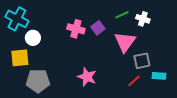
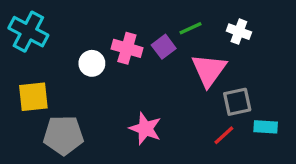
green line: (122, 15) -> (190, 28), moved
white circle: (33, 38) -> (92, 63), moved

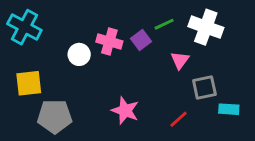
white cross: (239, 32) -> (206, 27), size x1.6
pink triangle: (209, 70) -> (180, 60), size x0.6
red line: (224, 135) -> (178, 119), moved

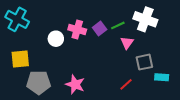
green line: (164, 24) -> (118, 25), moved
pink star: (125, 111) -> (75, 84), moved

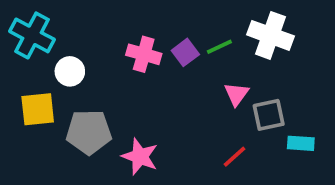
white circle: (56, 39) -> (70, 71), moved
pink triangle: (127, 43) -> (236, 94), moved
gray pentagon: (39, 82) -> (89, 132), moved

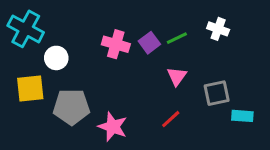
white cross: (270, 35) -> (218, 29), size x0.6
pink triangle: (236, 94) -> (177, 76), moved
red line: (235, 157) -> (171, 119), moved

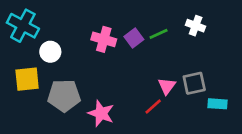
pink triangle: (177, 76) -> (167, 86), moved

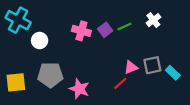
white cross: (196, 26) -> (153, 20), turned 32
yellow square: (27, 79) -> (16, 82), moved
pink triangle: (167, 86) -> (131, 67), turned 32
cyan rectangle: (217, 104) -> (173, 73), moved, turned 40

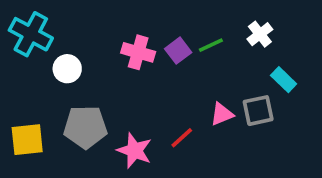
cyan rectangle: (173, 73) -> (284, 80), moved
red line: (120, 83) -> (182, 138), moved

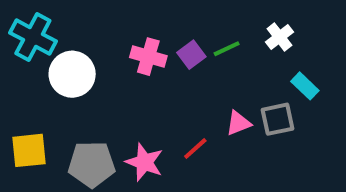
white circle: (67, 69) -> (72, 74), size x1.5
gray pentagon: (85, 127) -> (92, 164), moved

